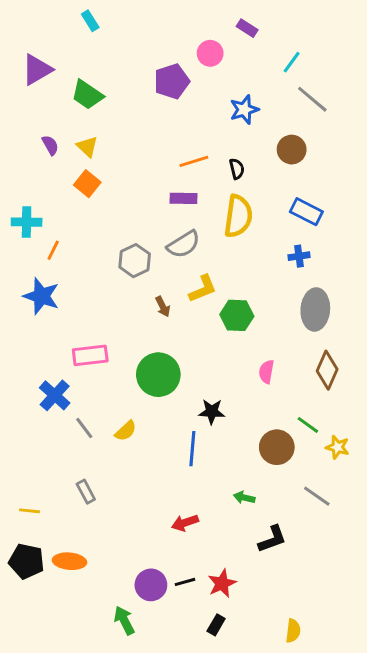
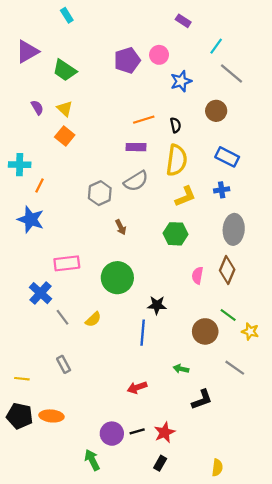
pink circle: (210, 53) -> (159, 55), moved
yellow L-shape: (203, 289) -> (185, 196), moved
brown diamond: (327, 370) -> (227, 270), moved

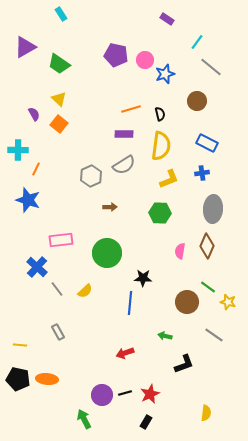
pink circle: (159, 55) -> (145, 60), moved
purple pentagon: (127, 60) -> (116, 55), turned 30
purple semicircle: (37, 108) -> (34, 114), moved
brown arrow: (121, 227) -> (110, 207), turned -64
yellow semicircle: (217, 468) -> (206, 413), moved

